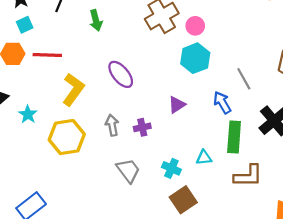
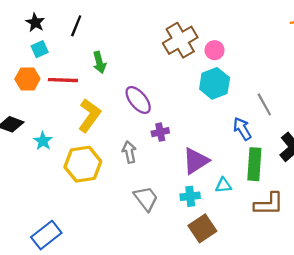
green arrow: (96, 20) -> (99, 62), moved
purple triangle: (177, 105) -> (196, 161), moved, size x1.5
purple cross: (142, 127) -> (160, 132), moved
cyan cross: (171, 168) -> (190, 196), turned -30

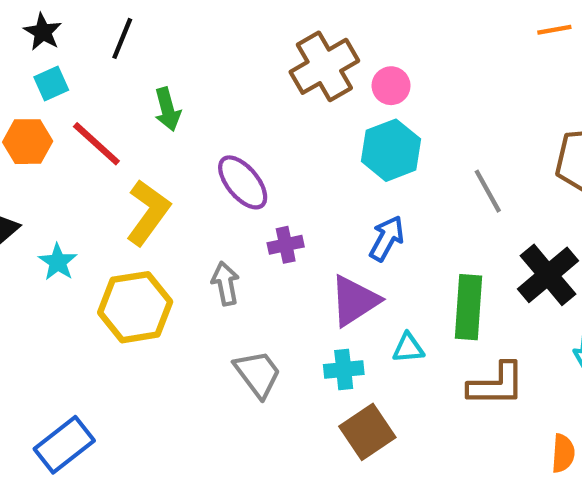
red line: (63, 80) -> (96, 144), turned 40
blue arrow: (242, 129) -> (387, 238), moved, turned 60

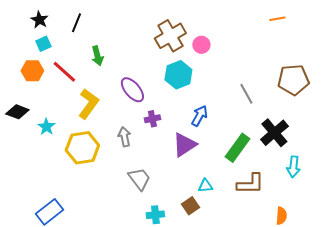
cyan hexagon: (391, 150) -> (178, 75), moved
green rectangle: (468, 307) -> (237, 148), turned 32
cyan triangle: (408, 348) -> (205, 186), moved
cyan cross: (344, 370) -> (155, 215), moved
brown square: (367, 432) -> (190, 206), size x0.7

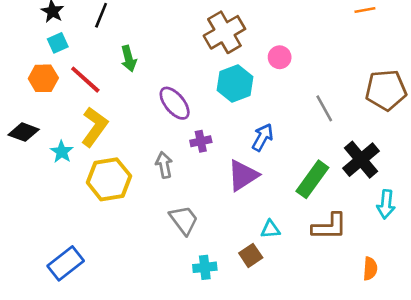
pink circle: (201, 45) -> (280, 57), moved
yellow L-shape: (88, 104) -> (95, 127), moved

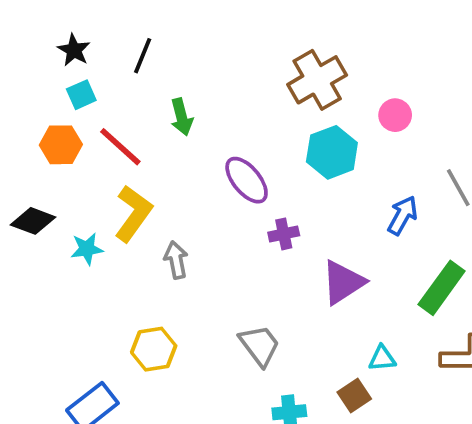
blue arrow: (263, 137) -> (403, 215), moved
cyan star: (62, 152) -> (87, 249), turned 30
gray arrow: (164, 165) -> (176, 260), moved
yellow hexagon: (109, 179) -> (154, 349), moved, size x0.7

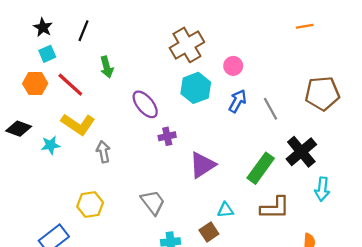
yellow L-shape: (133, 214) -> (78, 124), turned 88
blue arrow: (403, 215) -> (238, 101), moved

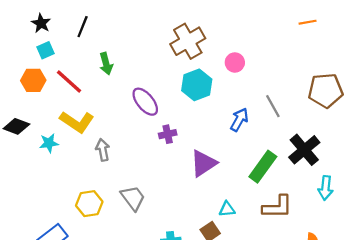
blue arrow: (238, 101) -> (239, 120), moved
gray trapezoid: (153, 202) -> (133, 198), moved

